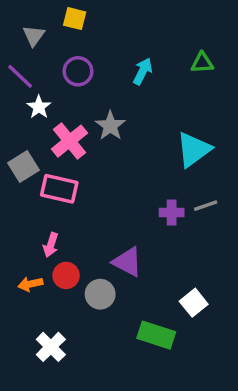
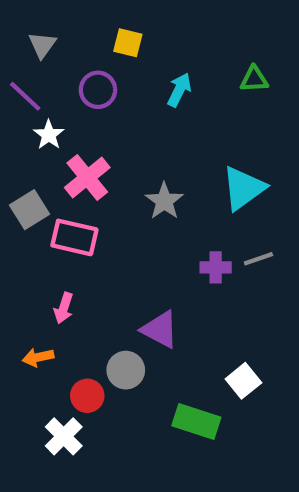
yellow square: (75, 19) -> (128, 43), moved
gray star: (110, 126) -> (164, 201), moved
red circle: (66, 275) -> (87, 396), moved

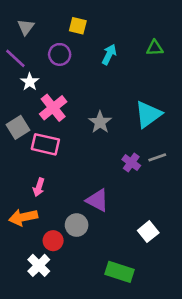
purple cross: (216, 267) -> (131, 163), turned 36
orange arrow: (38, 357) -> (23, 217), size x1.5
green rectangle: (196, 421) -> (120, 272), moved

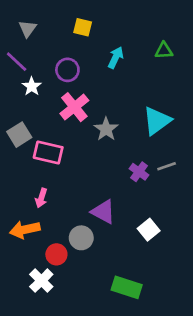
purple circle: (60, 54) -> (67, 70), moved
pink cross: (53, 108) -> (74, 107), moved
white square: (148, 232) -> (149, 230), moved

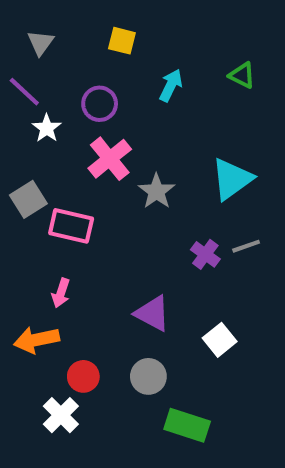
green triangle: (164, 51) -> (242, 75), turned 30
gray circle: (81, 238) -> (148, 376), moved

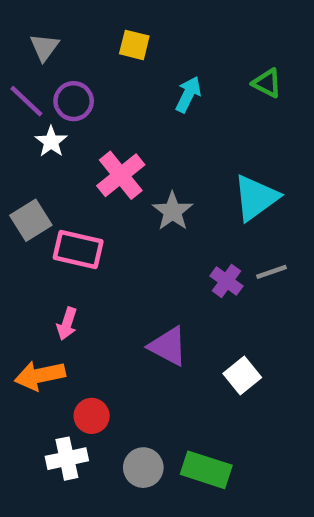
purple circle: (100, 104) -> (74, 101), moved
gray circle: (148, 376) -> (143, 468), moved
white cross: (61, 415) -> (67, 459), turned 33

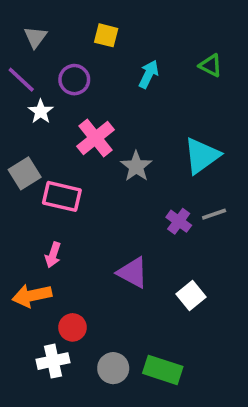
purple circle: (74, 101) -> (74, 80), moved

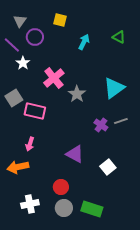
purple circle: (74, 80) -> (35, 37), moved
red circle: (72, 327) -> (61, 187), moved

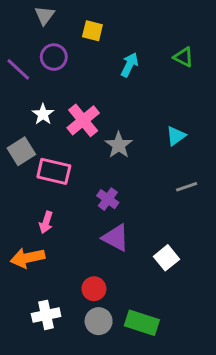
gray triangle: (20, 21) -> (45, 15), moved
white star: (23, 63) -> (43, 114), moved
cyan triangle: (114, 88) -> (176, 136), size x0.6
purple cross: (101, 125) -> (108, 199), moved

